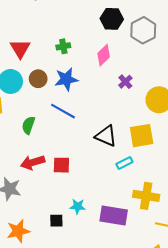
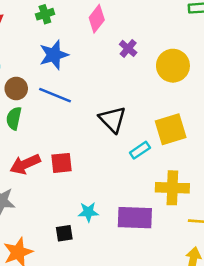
brown circle: (38, 79) -> (16, 89), moved
black triangle: (106, 136) -> (113, 119), turned 30
yellow square: (142, 136) -> (171, 129), moved

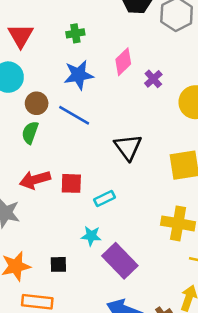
pink diamond: (97, 19) -> (123, 62), moved
cyan rectangle: (140, 150) -> (104, 199), moved
purple rectangle: (135, 218) -> (120, 261), moved, turned 36
black square: (64, 233) -> (58, 264), moved

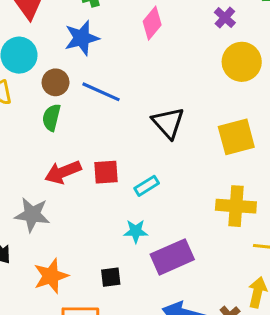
blue star: (79, 75) -> (82, 38), moved
purple cross: (153, 79) -> (225, 18), moved
purple rectangle: (120, 261) -> (172, 257), turned -64
black square: (58, 264) -> (111, 277), moved

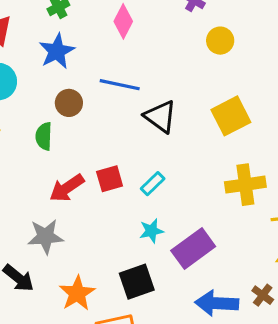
yellow circle: (242, 62) -> (220, 41), size x0.7
brown circle: (56, 82) -> (69, 103), moved
blue line: (101, 92) -> (120, 85), moved
black square: (111, 277) -> (137, 282), size x1.6

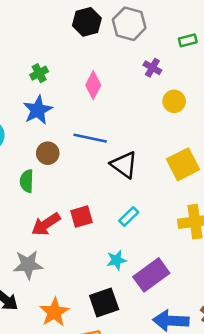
cyan rectangle: (153, 184) -> (129, 217), moved

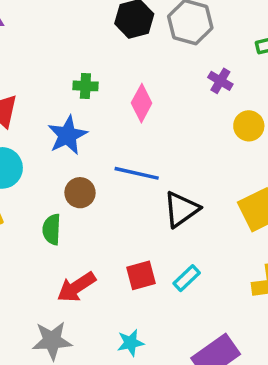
green cross: (39, 73) -> (85, 86), moved, turned 30
black triangle: (124, 165) -> (181, 209), turned 48
red square: (82, 217) -> (141, 275), moved
cyan star: (116, 260) -> (131, 343), moved

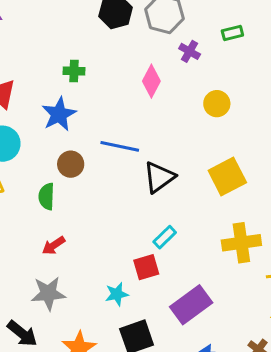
purple cross: (220, 81) -> (190, 51), moved
pink diamond: (142, 103) -> (151, 81), moved
red square: (141, 275) -> (146, 267), moved
red arrow: (76, 287) -> (54, 246), moved, size x0.7

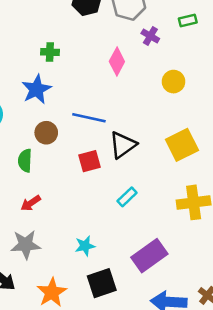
red square: (146, 267) -> (89, 161), moved

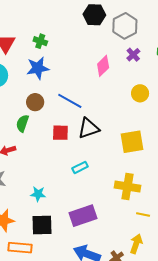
green cross: (50, 52) -> (40, 41), moved
green semicircle: (25, 161) -> (22, 123), moved

